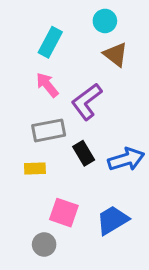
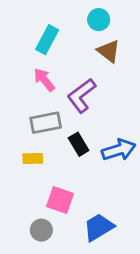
blue trapezoid: (113, 220) -> (99, 227), moved

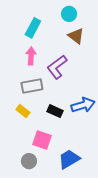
pink arrow: (44, 80) -> (31, 56), turned 42
black rectangle: (79, 144) -> (55, 111), moved, turned -35
yellow rectangle: (33, 159) -> (23, 111), turned 40

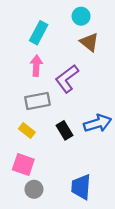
black rectangle: (55, 111) -> (65, 130), turned 35
pink square: (42, 140) -> (23, 165), moved
blue trapezoid: (69, 159) -> (81, 187), turned -55

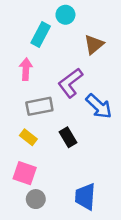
cyan circle: (81, 16) -> (65, 15), moved
brown triangle: (89, 42) -> (94, 44), turned 42
pink arrow: (36, 66) -> (26, 69), moved
blue arrow: (98, 123) -> (99, 106), moved, turned 60

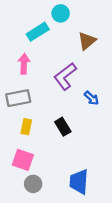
cyan rectangle: (41, 35) -> (38, 32), turned 30
gray rectangle: (39, 106) -> (18, 98), moved
blue arrow: (99, 106) -> (91, 98), size x0.6
yellow rectangle: (28, 137) -> (26, 127), turned 63

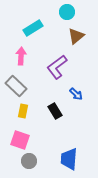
cyan circle: (61, 13) -> (67, 12), moved
gray rectangle: (18, 98) -> (16, 86), turned 55
blue arrow: (91, 98) -> (76, 94), moved

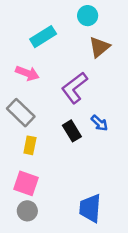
pink arrow: (21, 56) -> (27, 73), turned 108
black rectangle: (55, 111) -> (72, 131), moved
gray circle: (29, 161) -> (27, 211), moved

